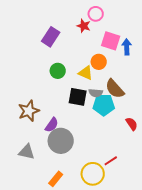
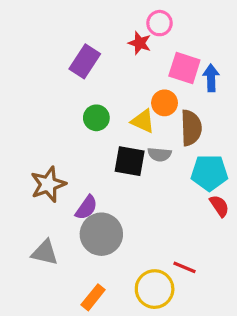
brown semicircle: (115, 89) -> (191, 128), moved, turned -140
cyan pentagon: (104, 105) -> (209, 173), moved
red line: (111, 161) -> (184, 267), turned 56

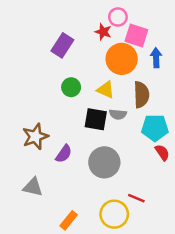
pink square: (184, 68) -> (136, 35), moved
orange circle: (165, 103) -> (122, 59), moved, size x1.6
gray circle: (101, 234) -> (104, 162), moved

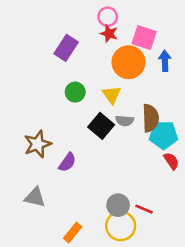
pink circle: (118, 17) -> (108, 17), moved
yellow triangle: (106, 90) -> (112, 95), turned 30
brown semicircle: (141, 95) -> (151, 118), moved
black square: (96, 119) -> (101, 126), turned 30
gray circle: (104, 162) -> (118, 205), moved, size x0.7

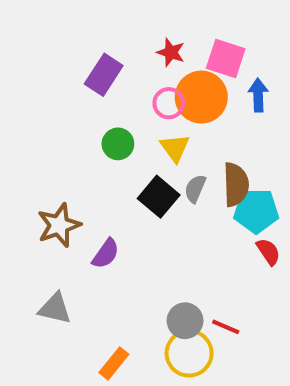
pink circle: (108, 17) -> (169, 103), moved
gray semicircle: (125, 121) -> (195, 189), turned 108

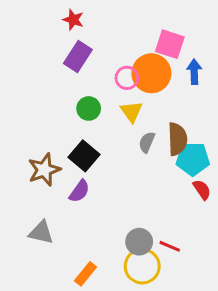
red star: (171, 52) -> (73, 20), moved
black square: (159, 197) -> (84, 156), moved

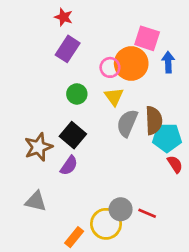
gray semicircle: (147, 142) -> (127, 123), size x1.5
yellow circle: (142, 266) -> (106, 224), moved

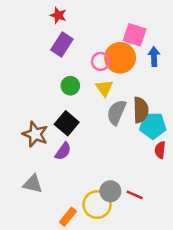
brown star: (38, 147) -> (35, 134), turned -30
red semicircle: (175, 164) -> (160, 150), turned -140

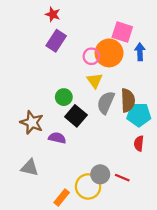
green circle: (70, 86) -> (64, 97), moved
black square: (67, 123) -> (76, 116), moved
red semicircle: (160, 150) -> (139, 143), moved
purple semicircle: (63, 151) -> (57, 138), turned -112

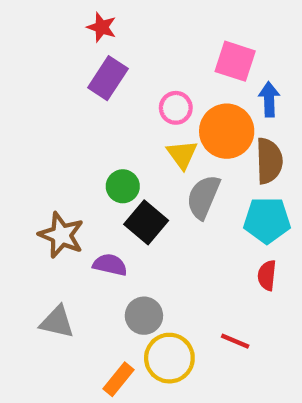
orange circle: (109, 53) -> (227, 131), moved
brown semicircle: (128, 100) -> (269, 161), moved
gray circle: (100, 174) -> (144, 316), moved

